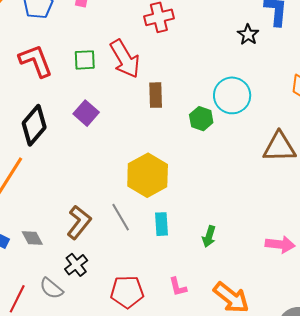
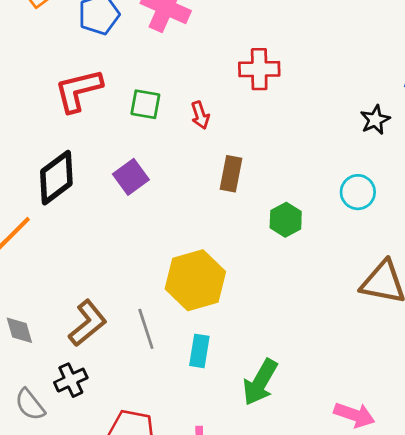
red arrow: (125, 59) -> (200, 115), size x0.5
red L-shape: (36, 61) -> (78, 90), turned -96
cyan circle: (232, 95) -> (358, 192), moved, size x0.7
green arrow: (209, 236) -> (260, 382), size x1.6

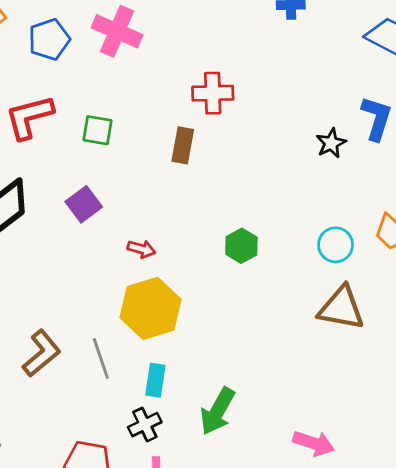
red arrow: (200, 115) -> (141, 249), moved, turned -56
brown rectangle: (231, 174) -> (183, 145), moved
cyan circle: (358, 192) -> (336, 245), moved
black cross: (71, 380) -> (145, 425), moved

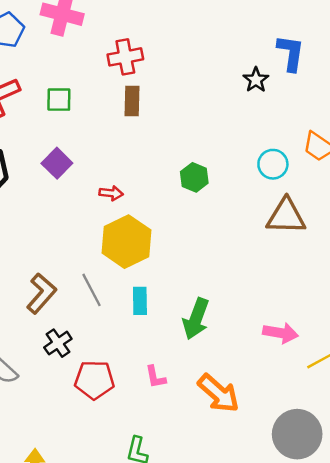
red cross: (213, 93) -> (125, 57), moved
black cross: (145, 425) -> (58, 343), moved

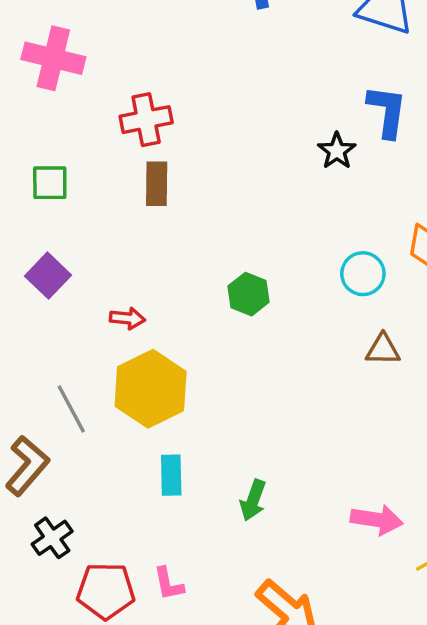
brown triangle: (286, 216) -> (383, 350), size x0.6
gray line: (92, 290) -> (71, 409), moved
green arrow: (196, 319) -> (253, 500), size x0.7
pink L-shape: (155, 377) -> (168, 584), moved

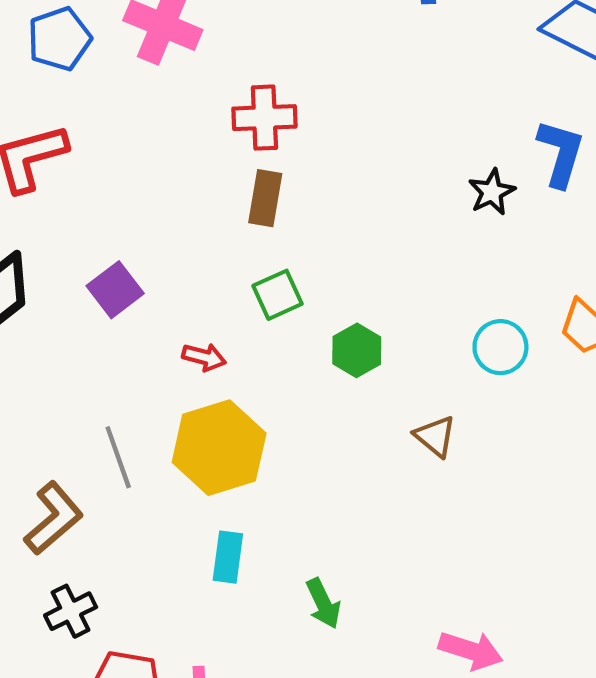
green square: (50, 183) -> (278, 295), moved, turned -33
brown triangle: (383, 350) -> (435, 436), moved, turned 30
green arrow: (253, 500) -> (323, 603), turned -54

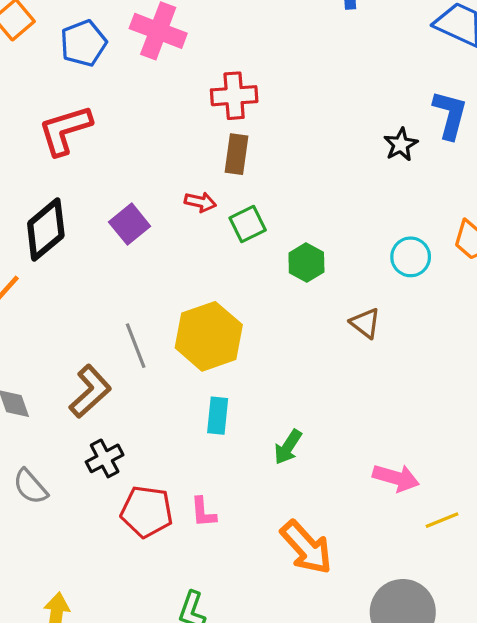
red arrow: (204, 357) -> (200, 202), moved
green arrow: (323, 603) -> (288, 447), turned 60

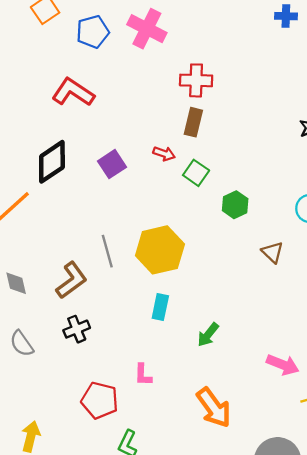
red L-shape: (65, 130) -> (73, 92), turned 45
green square: (248, 224) -> (196, 173), turned -35
red pentagon: (147, 512) -> (100, 400), moved

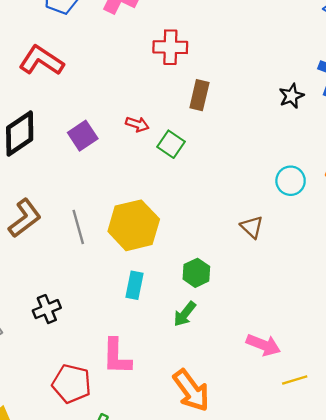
brown rectangle: (193, 122) -> (199, 95), moved
green hexagon: (235, 205) -> (196, 273), moved
brown L-shape: (71, 280) -> (25, 218), moved
pink L-shape: (143, 375) -> (117, 357), size x1.6

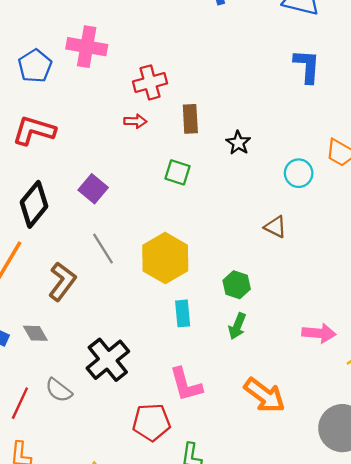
black star: (291, 96) -> (238, 143), moved
red arrow: (137, 124) -> (135, 121), moved
gray line: (78, 227) -> (103, 249), moved
black cross: (47, 309) -> (108, 360), size x1.6

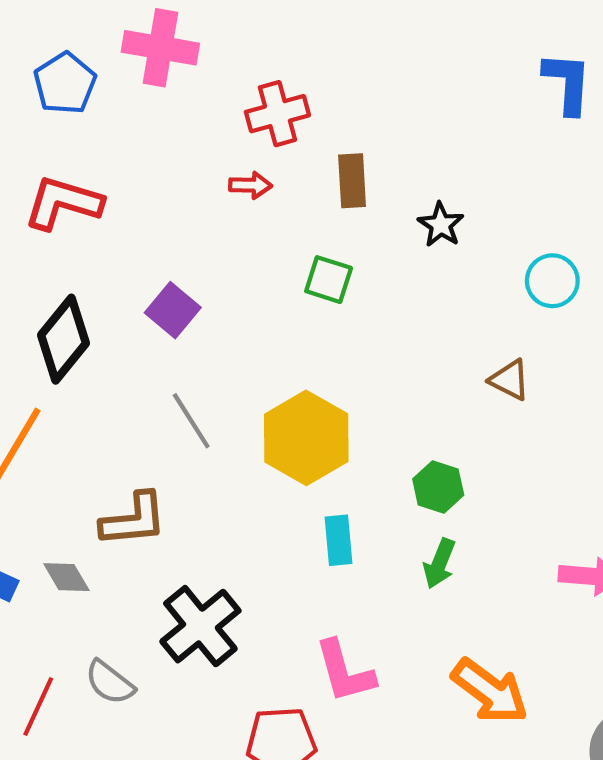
brown L-shape: (62, 281) -> (134, 520), moved, turned 48

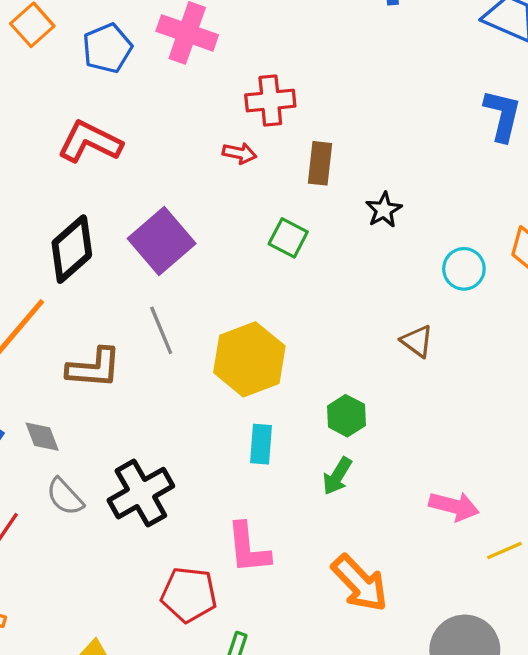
purple square: (173, 310) -> (162, 241), size x1.5
brown L-shape: (134, 520) -> (94, 368), moved
gray semicircle: (110, 682) -> (65, 497), moved

